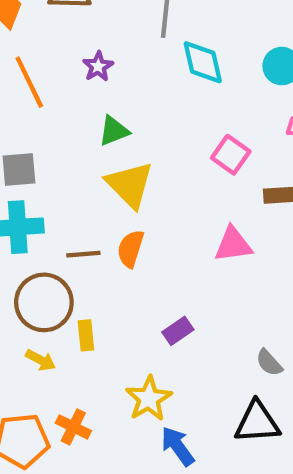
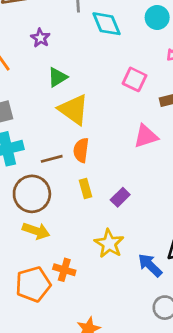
yellow rectangle: (86, 335) -> (85, 189), moved
yellow arrow: (41, 360) -> (36, 231), size x1.4
blue arrow: (178, 446) -> (150, 265), moved

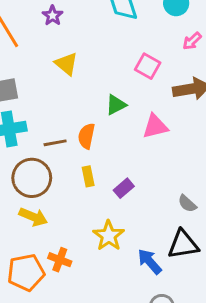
green triangle: (57, 77) -> (116, 105), moved
yellow triangle: (74, 110) -> (66, 64), moved, size x0.7

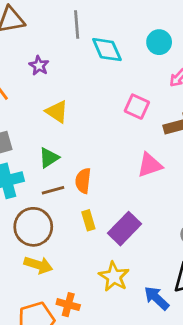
green triangle: (116, 105) -> (49, 158), moved
purple rectangle: (124, 188) -> (125, 229), size x1.6

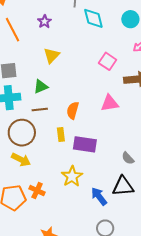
yellow triangle: (57, 112) -> (52, 55), turned 30
orange semicircle: (83, 181) -> (73, 110), moved
purple rectangle: (125, 229) -> (85, 144), turned 45

